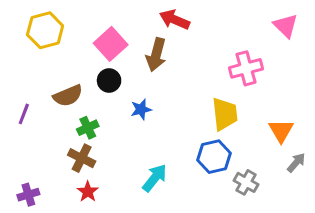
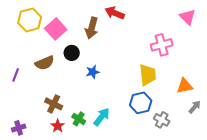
pink square: (111, 44) -> (56, 29), moved
brown arrow: (156, 55) -> (92, 28), moved
green cross: (88, 128) -> (79, 119), moved, turned -32
orange triangle: (281, 131) -> (185, 86), turned 48

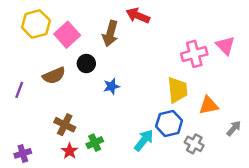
pink triangle: (188, 17) -> (225, 46), moved
orange triangle: (185, 86) -> (209, 105), moved
cyan arrow: (102, 117) -> (144, 140), moved
green cross: (79, 119) -> (95, 143), turned 32

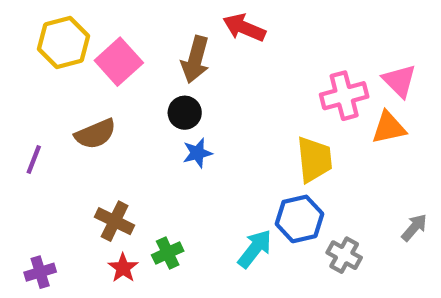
black circle: (86, 64) -> (185, 113), moved
orange triangle: (209, 105) -> (389, 128), moved

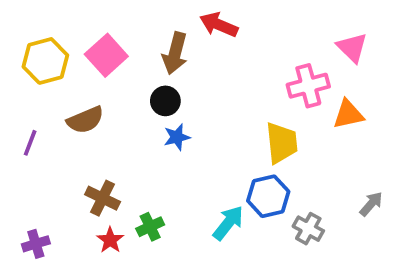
yellow hexagon: (64, 43) -> (45, 61), moved
pink triangle: (399, 81) -> (352, 48), moved

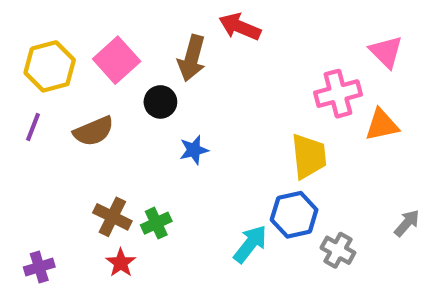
black circle: (165, 101) -> (160, 102), moved
purple line: (30, 143) -> (33, 127), moved
green cross: (150, 227) -> (156, 223), moved

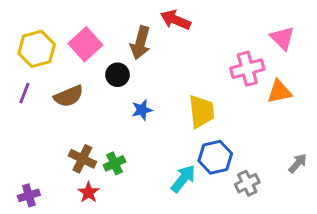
yellow trapezoid: (309, 156) -> (201, 111), moved
gray cross: (338, 250) -> (247, 183), turned 35

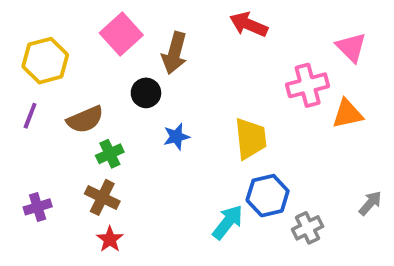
red arrow: (176, 20) -> (249, 24), moved
pink square: (85, 44) -> (121, 34), moved
green cross: (114, 163) -> (110, 154), moved
purple cross: (29, 195) -> (38, 207), moved

